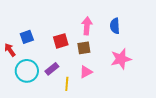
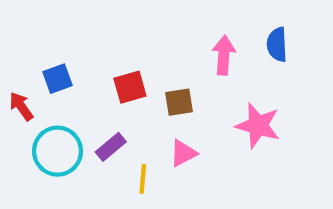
pink arrow: (87, 26) -> (224, 55), moved
blue semicircle: (115, 26) -> (277, 45), moved
pink star: (121, 59) -> (258, 126), turned 30

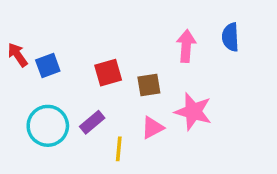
red arrow: (21, 106) -> (18, 55), moved
pink star: (258, 126) -> (193, 112), moved

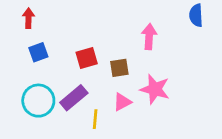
blue semicircle: (230, 37) -> (196, 15), moved
red arrow: (18, 55) -> (28, 18), moved, turned 36
purple rectangle: (92, 122) -> (74, 98), size x1.4

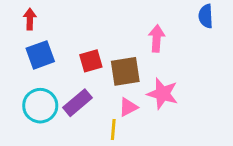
blue square: (38, 52) -> (40, 55), size x1.4
brown square: (119, 68) -> (125, 71), size x1.5
yellow line: (95, 119) -> (113, 130), moved

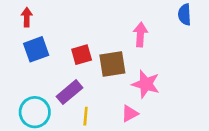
cyan circle: (40, 106) -> (35, 112), moved
pink triangle: (128, 107) -> (130, 113), moved
yellow line: (113, 130) -> (86, 116), moved

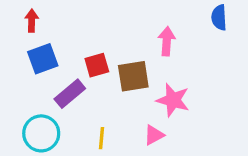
purple rectangle: (70, 92) -> (70, 94), moved

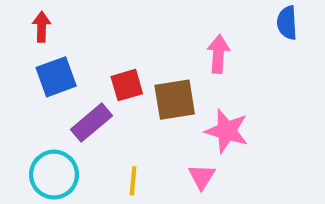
pink triangle: (154, 135) -> (202, 177), turned -30

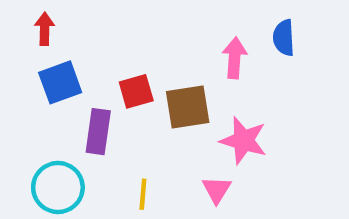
blue semicircle: (287, 23) -> (284, 38), moved
purple rectangle: (91, 123) -> (98, 132), turned -42

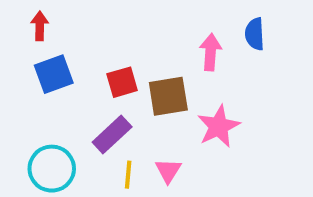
purple rectangle: (98, 132) -> (112, 134), moved, turned 39
pink star: (243, 141) -> (219, 126), turned 30
pink triangle: (217, 190) -> (168, 171), moved

